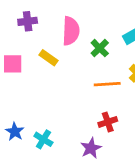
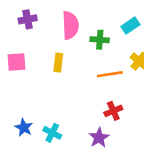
green cross: (100, 48) -> (100, 40), turned -36
yellow rectangle: (49, 58) -> (58, 63), moved, turned 66

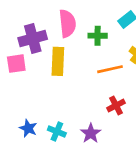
purple cross: (28, 19) -> (33, 39), moved, size x1.5
yellow rectangle: (58, 63) -> (58, 61), size x1.5
purple star: (99, 138) -> (91, 133), moved

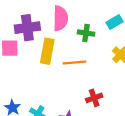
orange line: (110, 69) -> (74, 63), moved

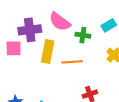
pink semicircle: (60, 18) -> (60, 22), turned 125

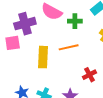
yellow rectangle: (48, 51) -> (43, 57), moved

